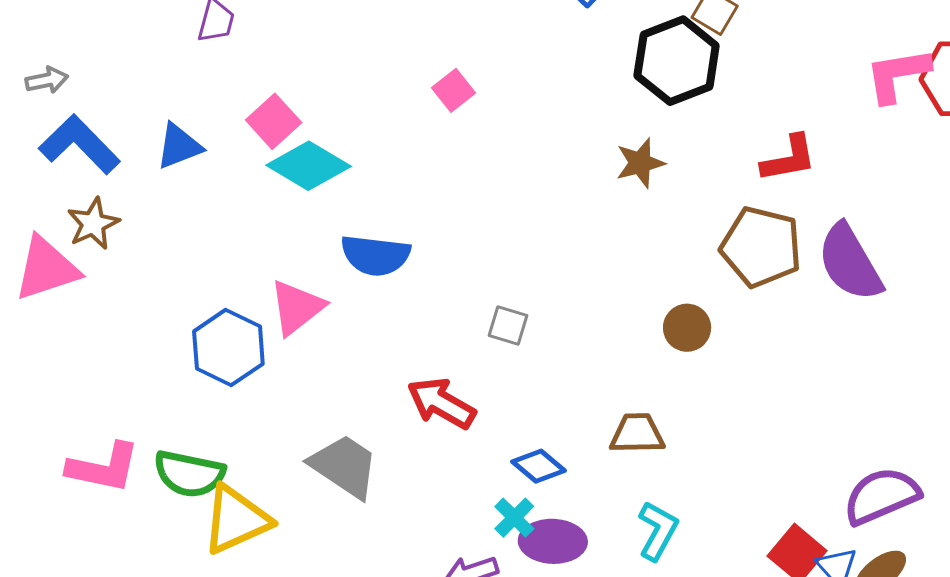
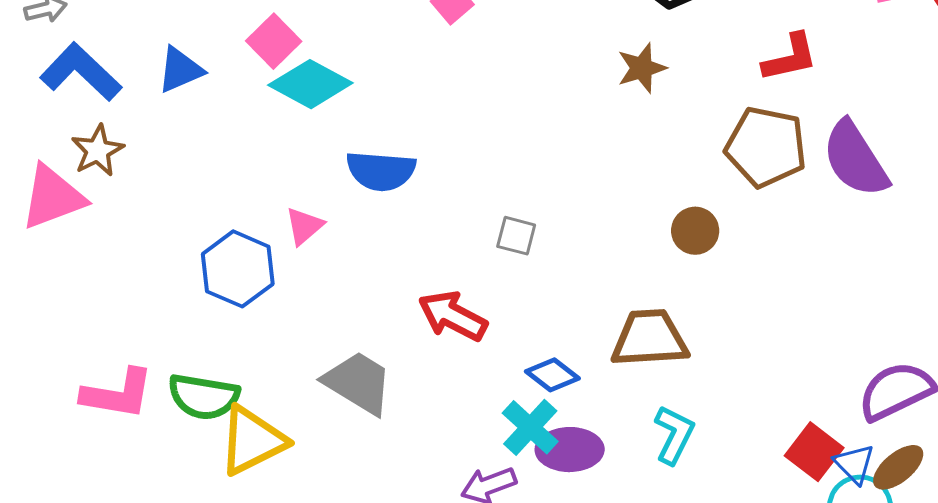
pink triangle: (297, 307) -> (304, 226), size x0.7
brown trapezoid: (637, 434) -> (650, 338), size x1.4
cyan cross: (514, 518) -> (530, 427), size x1.4

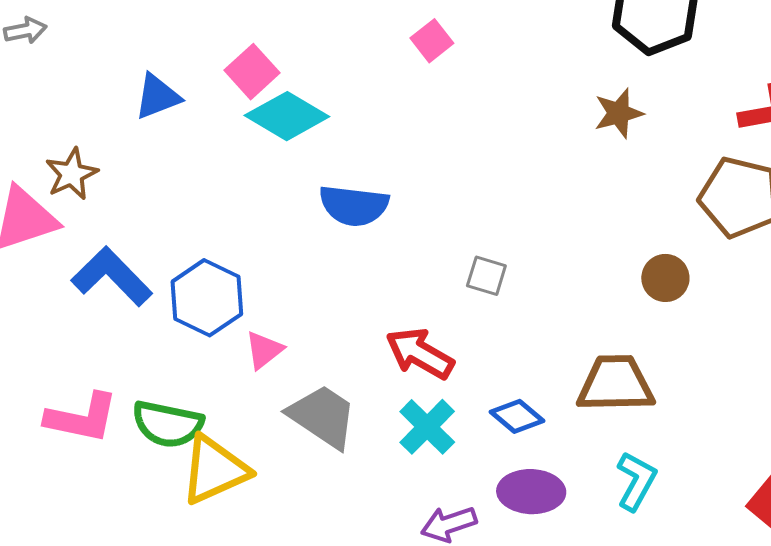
blue L-shape: (81, 72) -> (112, 276), moved
pink triangle: (304, 226) -> (264, 350), moved
cyan cross: (530, 427) -> (427, 427), moved

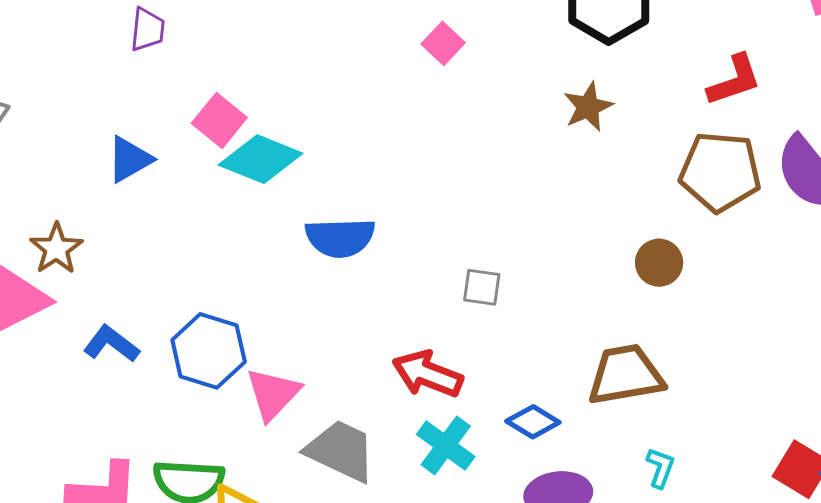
pink square: (432, 41) -> (443, 43), moved
blue L-shape: (112, 276) -> (111, 344), size x0.7
pink triangle: (264, 350) -> (273, 394), size x1.4
cyan L-shape: (636, 481) -> (660, 468), size x0.7

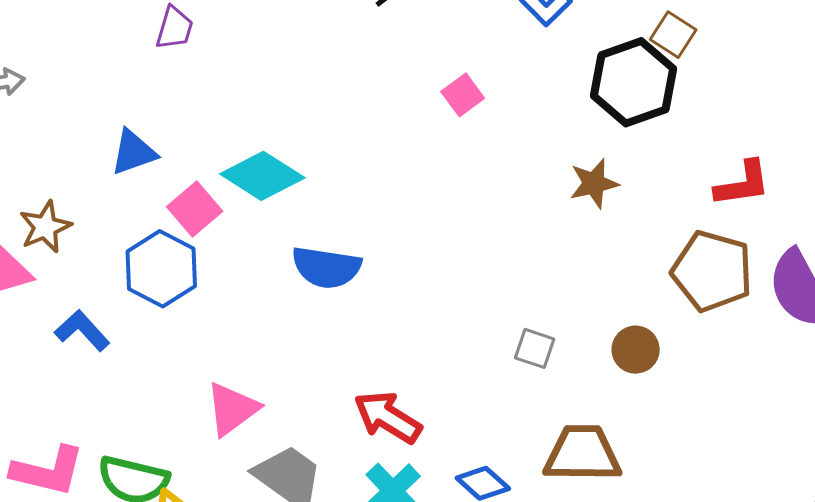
pink square: (219, 120) -> (195, 209), moved
gray square: (482, 287) -> (535, 348), moved
blue hexagon: (209, 351) -> (161, 269), moved

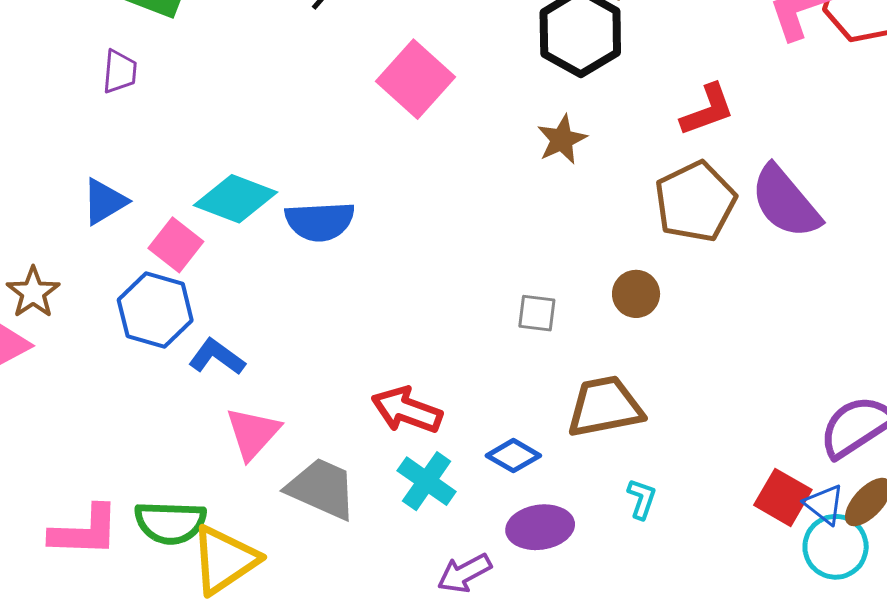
pink square: (463, 95) -> (415, 79), size x1.8
blue semicircle: (326, 267) -> (320, 221), moved
brown pentagon: (712, 271) -> (695, 202), turned -30
blue L-shape: (82, 331) -> (217, 357), moved

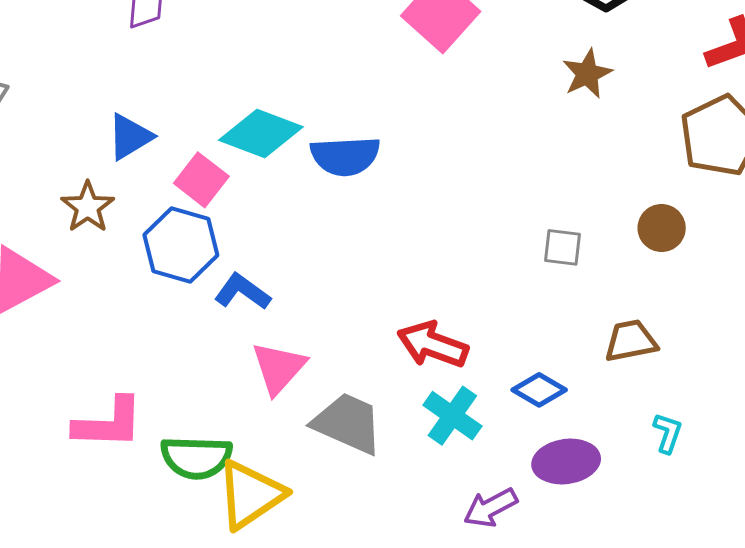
brown star: (33, 292) -> (88, 207), moved
brown trapezoid: (605, 407) -> (631, 341), size x0.7
pink L-shape: (85, 531) -> (108, 423), moved

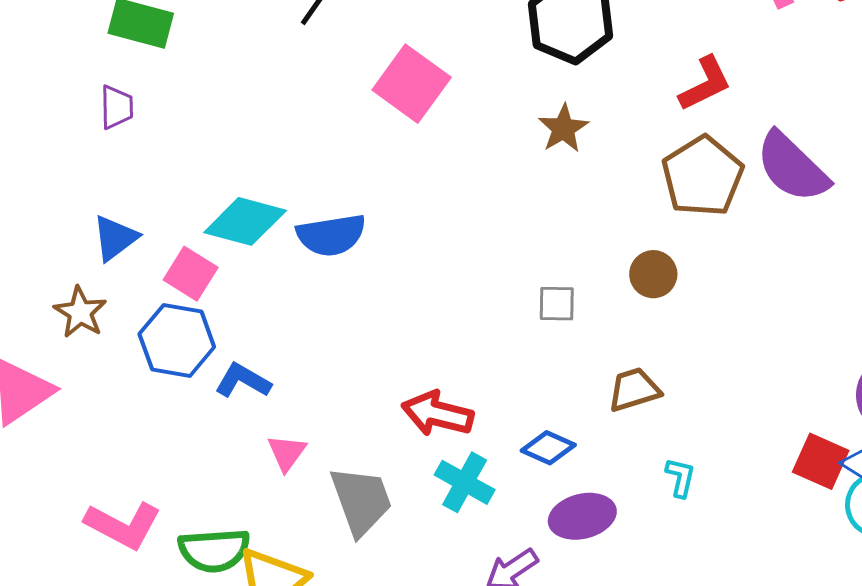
pink triangle: (279, 368) -> (287, 453), size x0.7
pink L-shape: (108, 423) -> (123, 525), turned 32
gray trapezoid: (348, 423) -> (361, 501), turned 52

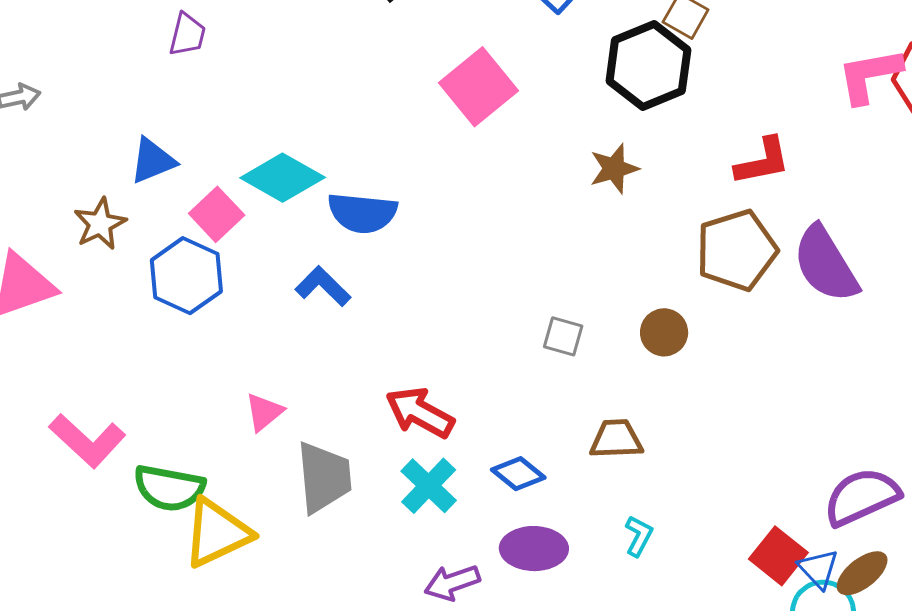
blue L-shape: (243, 381) -> (323, 286), moved

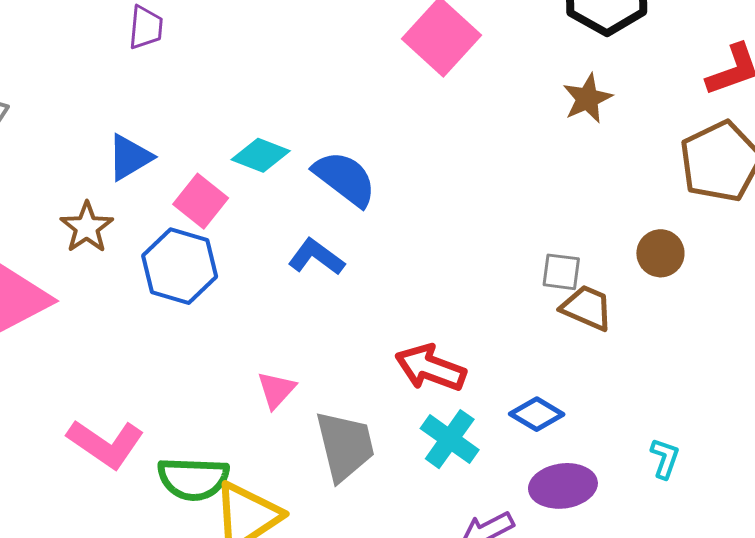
cyan diamond: (283, 178) -> (261, 155), size x0.7
blue semicircle: (362, 213) -> (345, 179), turned -140
brown trapezoid: (616, 439) -> (587, 308), moved, turned 34

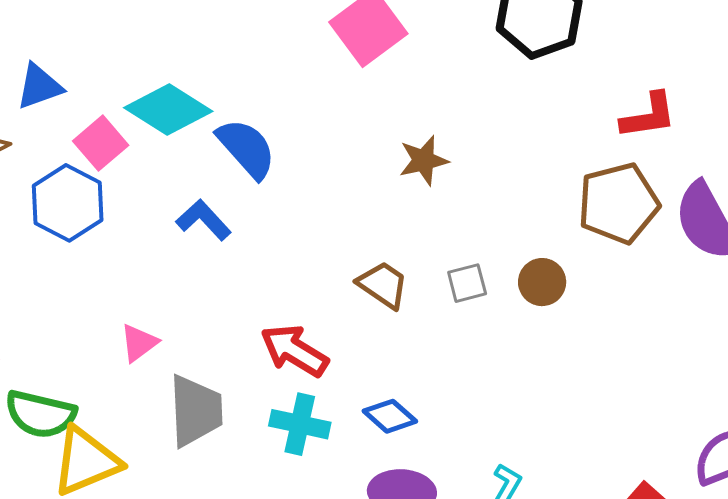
brown star: (587, 98) -> (424, 160), moved
cyan diamond: (261, 155) -> (168, 110), size x1.5
gray square: (561, 272) -> (467, 283), moved, turned -33
brown trapezoid: (587, 308) -> (383, 285), moved
cyan cross: (450, 439) -> (300, 424), turned -34

